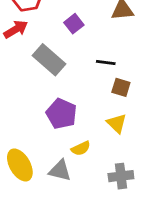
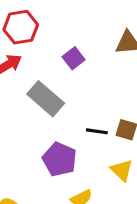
black line: (106, 63) -> (97, 131), moved

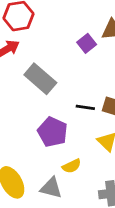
purple square: (74, 58) -> (87, 43), moved

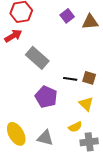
purple square: (87, 43) -> (67, 16), moved
yellow semicircle: (72, 166) -> (75, 127), moved

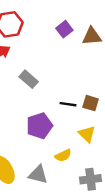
gray rectangle: (37, 58) -> (29, 79), size x0.7
purple pentagon: (46, 97) -> (39, 126), turned 30
yellow semicircle: (75, 127) -> (63, 155), moved

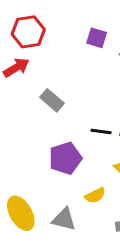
purple square: (64, 29) -> (97, 38), turned -35

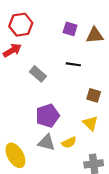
black line: (101, 131) -> (73, 64), moved
gray triangle: (64, 219) -> (46, 142), moved

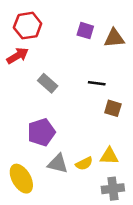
black line: (73, 64) -> (97, 83), moved
purple pentagon: (48, 116) -> (41, 132), moved
yellow triangle: (90, 123) -> (109, 156), moved, turned -42

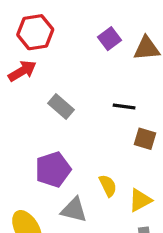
purple square: (85, 31) -> (110, 39), turned 36
yellow triangle: (109, 156) -> (140, 200), turned -30
yellow semicircle: (84, 164) -> (108, 186), moved, turned -90

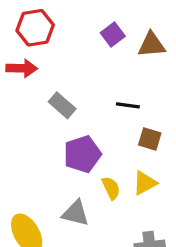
red arrow: (22, 71) -> (22, 68), turned 32
purple pentagon: (53, 169) -> (82, 154), moved
yellow triangle: (140, 200) -> (145, 183), moved

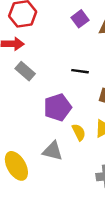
gray rectangle: (62, 105) -> (25, 71), moved
black line: (128, 105) -> (80, 71), moved

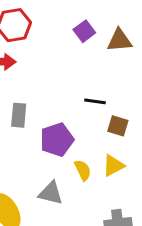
gray rectangle: (25, 71) -> (19, 115), moved, turned 54
black line: (80, 71) -> (95, 101), moved

